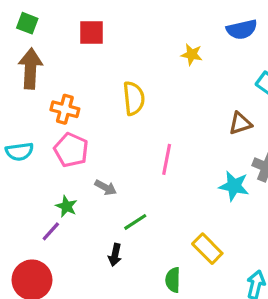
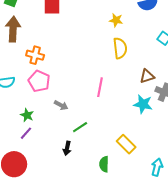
yellow semicircle: (134, 98) -> (120, 48), moved
brown triangle: (240, 123) -> (147, 76), moved
green star: (66, 206) -> (27, 115), moved

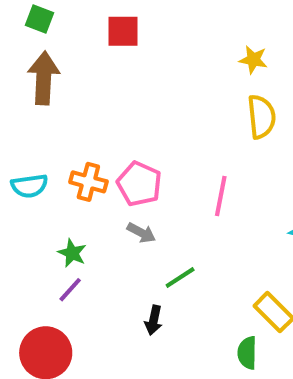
orange cross: (35, 55) -> (88, 182), moved
pink pentagon: (39, 81) -> (139, 184), moved
green semicircle: (104, 164) -> (247, 353), moved

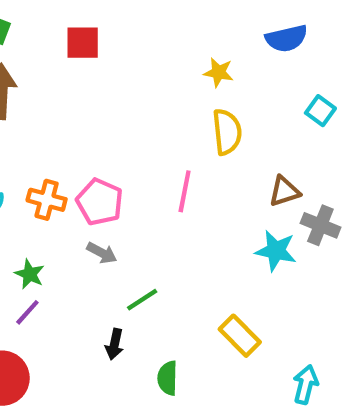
pink line: (221, 196) -> (185, 191), moved
green semicircle: (247, 353) -> (168, 378), moved

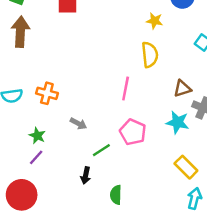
yellow star: (219, 72) -> (155, 21), moved
pink pentagon: (100, 202) -> (133, 132), moved
yellow rectangle: (240, 336) -> (186, 167), moved

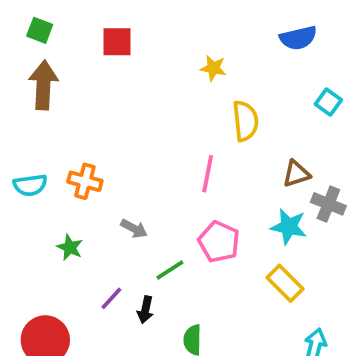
yellow star: (155, 21) -> (213, 68), moved
purple line: (36, 157) -> (111, 298), moved
yellow rectangle: (186, 167) -> (285, 283), moved

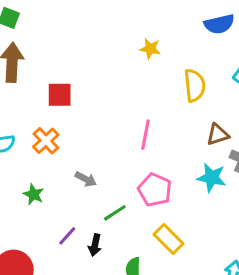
red square: (117, 42) -> (60, 95), moved
yellow semicircle: (245, 121) -> (195, 85), moved
orange cross: (85, 181) -> (46, 141), turned 32
yellow rectangle: (285, 283) -> (169, 239), moved

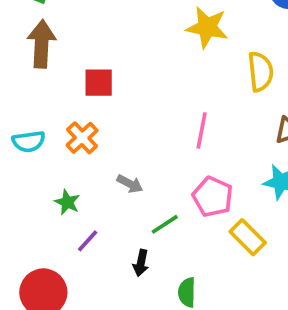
yellow star: (150, 49) -> (207, 27), size x1.6
purple line: (67, 236) -> (88, 241), moved
yellow rectangle: (169, 239) -> (248, 237), moved

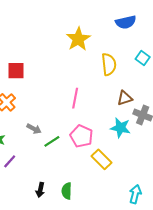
yellow star: (207, 27) -> (78, 39), turned 30
green line: (165, 224) -> (52, 141), moved
black arrow: (141, 263) -> (40, 190), moved

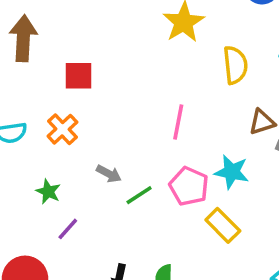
cyan star: (120, 128) -> (232, 172), moved

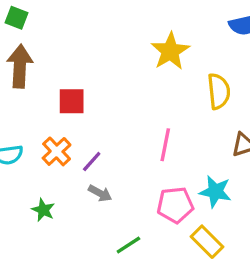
pink pentagon: (189, 186) -> (175, 205), turned -30
green line: (139, 195) -> (128, 245), moved
purple line: (68, 229) -> (92, 161), moved

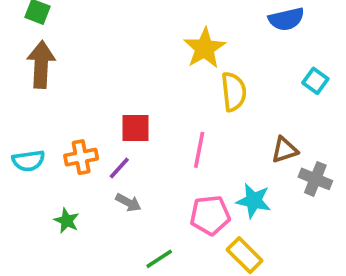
yellow semicircle: (219, 91) -> (234, 92), moved
red square: (72, 101) -> (136, 128), moved
orange cross: (57, 151) -> (81, 157), turned 32

